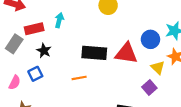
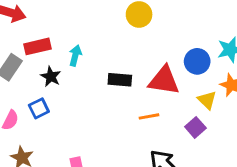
cyan arrow: (59, 20) -> (75, 56), moved
black rectangle: (94, 53) -> (120, 80), size x0.7
orange line: (79, 78) -> (149, 116), moved

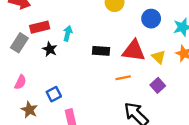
blue circle: (197, 61) -> (151, 19), moved
yellow triangle: (207, 100) -> (159, 57), moved
blue square: (39, 108) -> (54, 94), moved

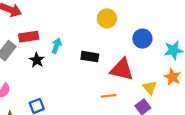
black rectangle: (101, 51) -> (90, 57), moved
yellow triangle: (159, 57) -> (150, 88), moved

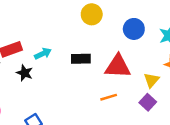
cyan arrow: (57, 46) -> (43, 54), turned 56
yellow triangle: (150, 88) -> (151, 80), turned 32

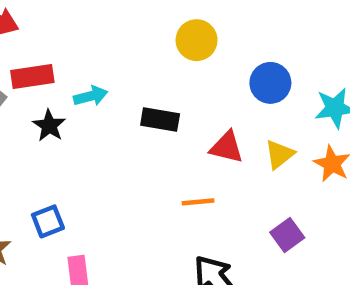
red triangle: (118, 66) -> (227, 147), size x0.7
yellow triangle: (151, 80) -> (279, 154), moved
purple square: (148, 102) -> (287, 235), moved

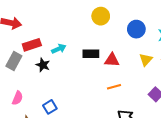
red triangle: (227, 147) -> (112, 60), moved

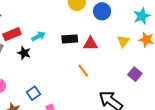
blue circle: (136, 29) -> (102, 11), moved
orange line: (114, 87) -> (83, 71), moved, turned 72

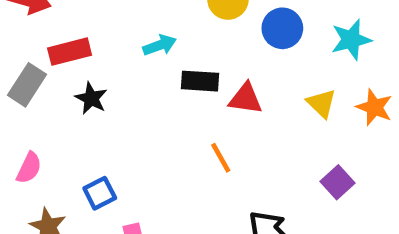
cyan star: (142, 16) -> (351, 40), moved
cyan arrow: (38, 36) -> (160, 45), moved
yellow triangle: (123, 41) -> (321, 103), turned -32

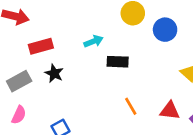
gray rectangle: (27, 85) -> (19, 81), moved, turned 30
red triangle: (246, 99) -> (170, 111), moved

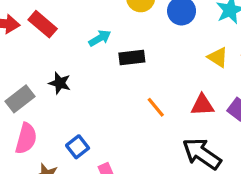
red rectangle: (41, 46) -> (43, 24), moved, turned 65
pink semicircle: (19, 115) -> (26, 138), size x1.4

